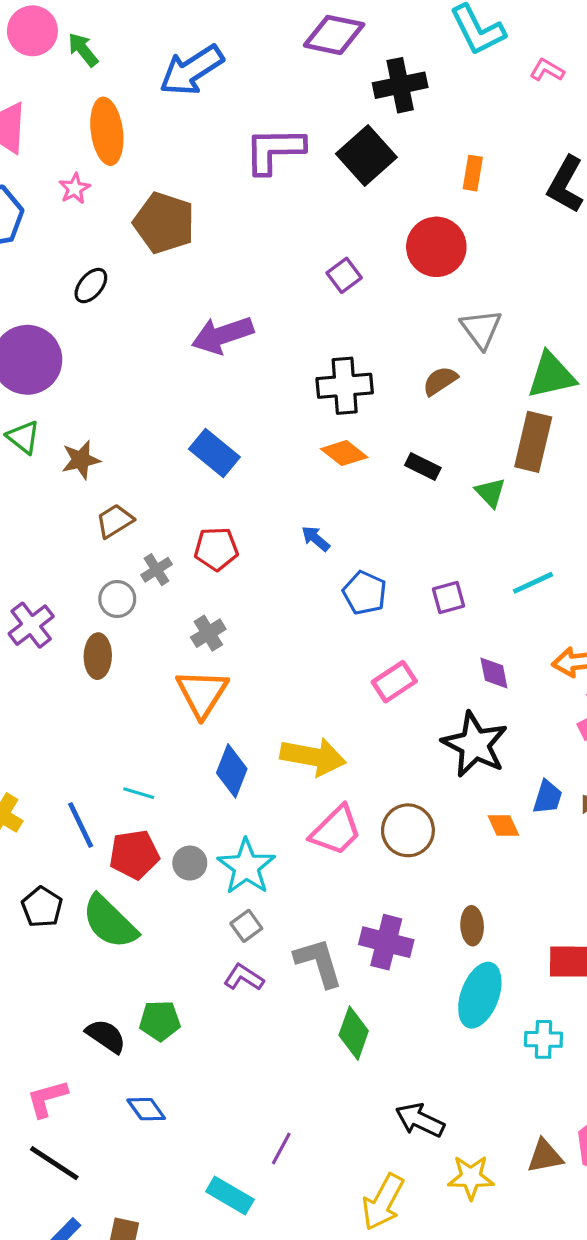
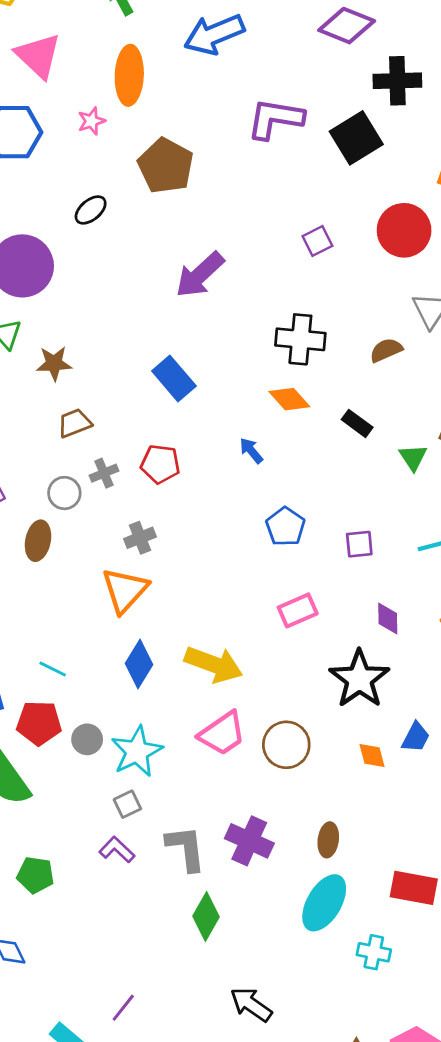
purple arrow: (222, 335) -> (200, 275), turned -34
blue arrow: (316, 539) -> (251, 451), moved

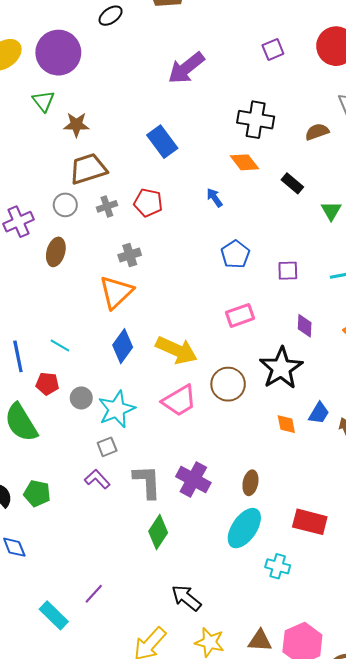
brown trapezoid: (75, 423) -> (88, 169), size x1.5
gray circle: (64, 493) -> (65, 205), moved
red pentagon: (39, 723) -> (47, 384), size x0.7
brown circle: (286, 745) -> (228, 384), moved

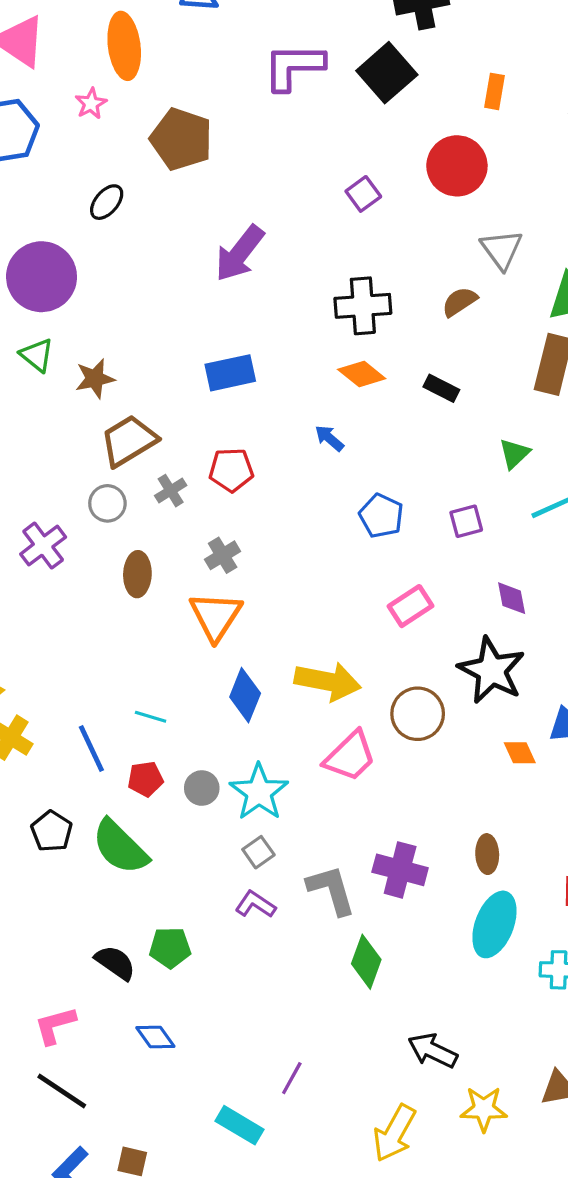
blue rectangle: (162, 142) -> (230, 373), turned -52
green triangle: (331, 211) -> (514, 454), moved, turned 30
brown ellipse: (56, 252) -> (137, 574), moved

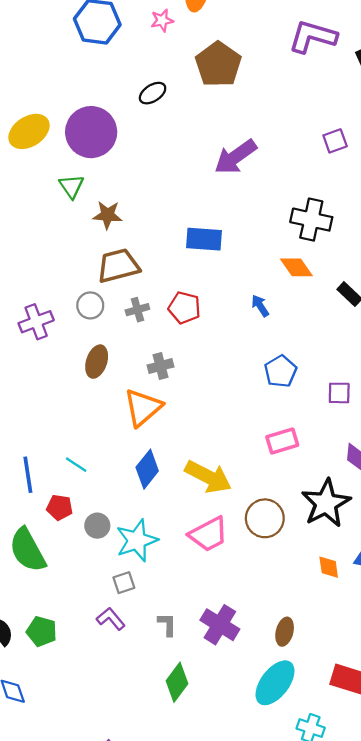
gray L-shape: (331, 890) -> (167, 624), size x0.6

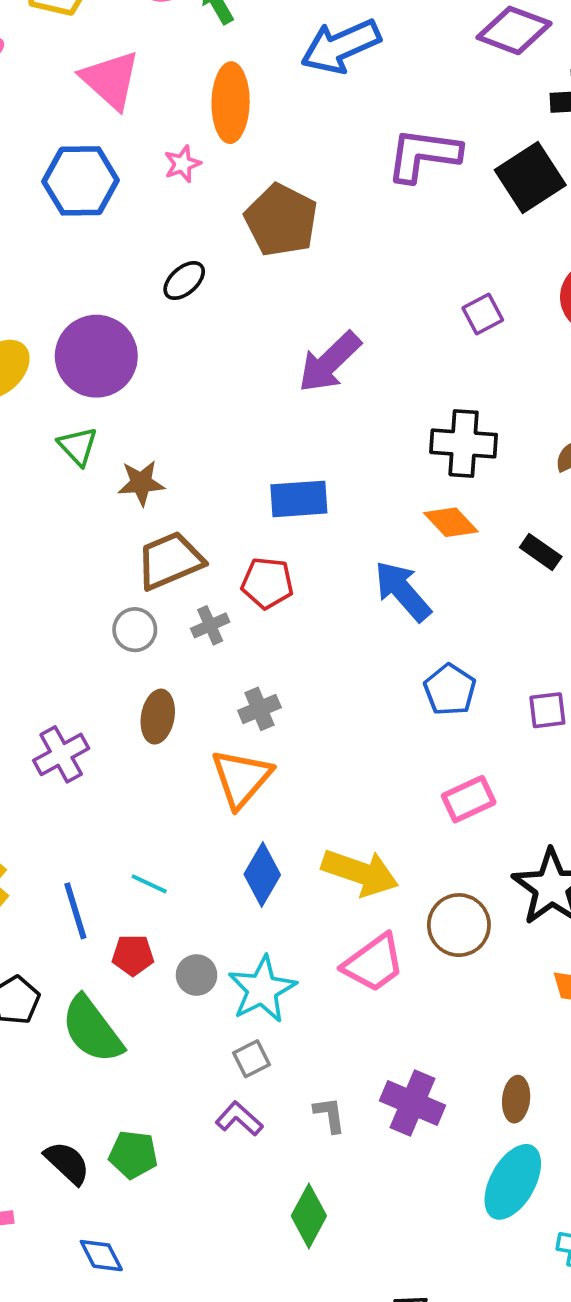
blue arrow: (260, 306) -> (403, 591), size x1.8
red pentagon: (184, 308) -> (267, 583), moved
purple cross: (36, 322) -> (61, 754), moved
green diamond: (177, 682) -> (309, 1216), moved

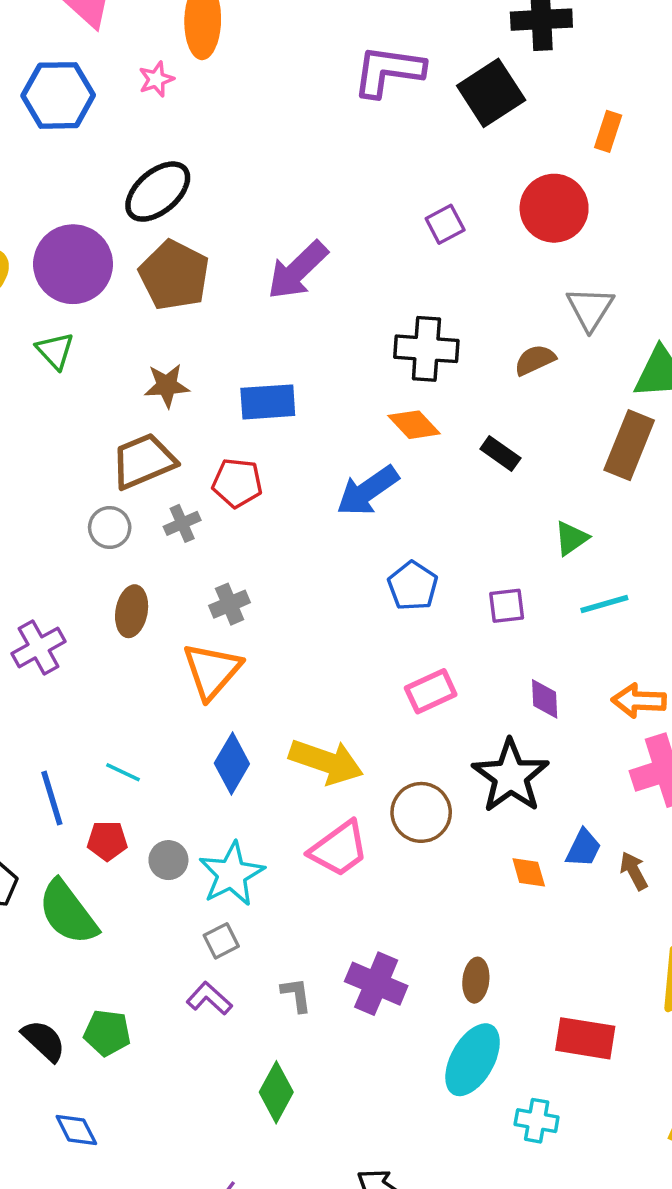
brown pentagon: (281, 220) -> (174, 275), moved
black ellipse: (184, 281) -> (158, 192), size x1.6
brown star: (141, 483) -> (167, 386), moved
blue arrow: (403, 591) -> (368, 491), turned -84

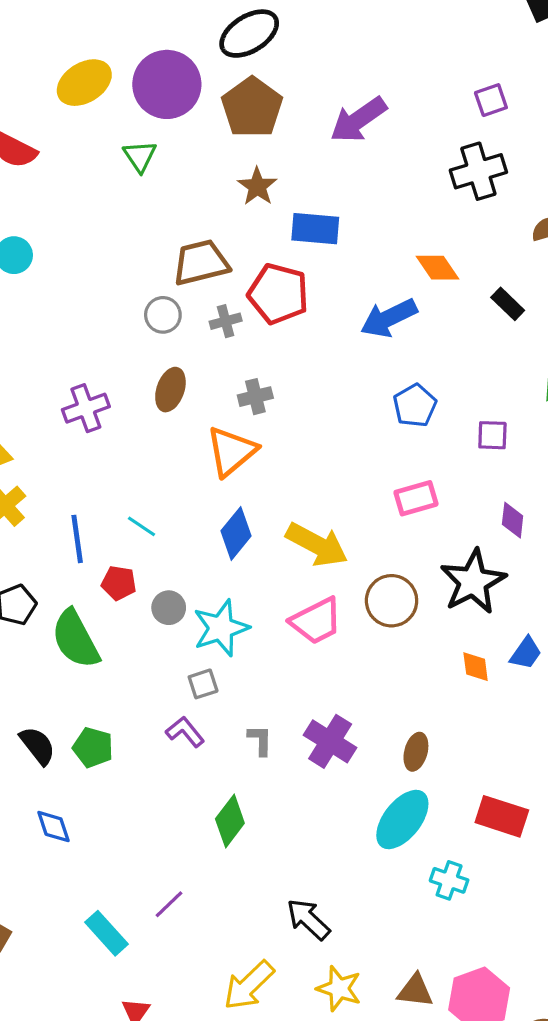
black cross: (426, 349) -> (478, 171), moved, turned -30
brown star: (167, 386) -> (257, 186), moved, turned 30
red pentagon: (237, 483) -> (278, 294), size x1.4

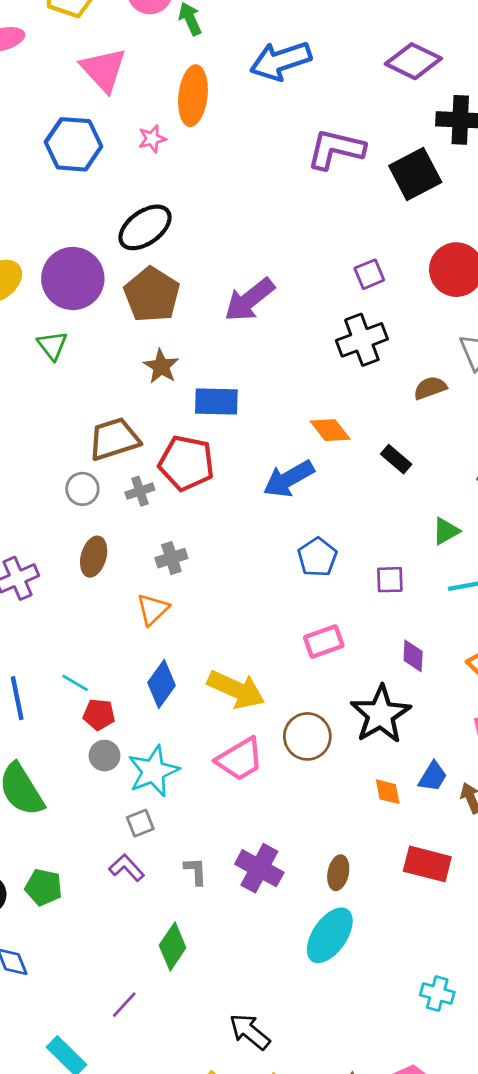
orange triangle: (231, 451) -> (153, 609), size x0.7
red pentagon: (119, 583) -> (99, 715), moved
red rectangle: (502, 816) -> (427, 864), moved
cyan cross: (449, 880) -> (437, 994), moved
purple line: (169, 904) -> (124, 1005), moved

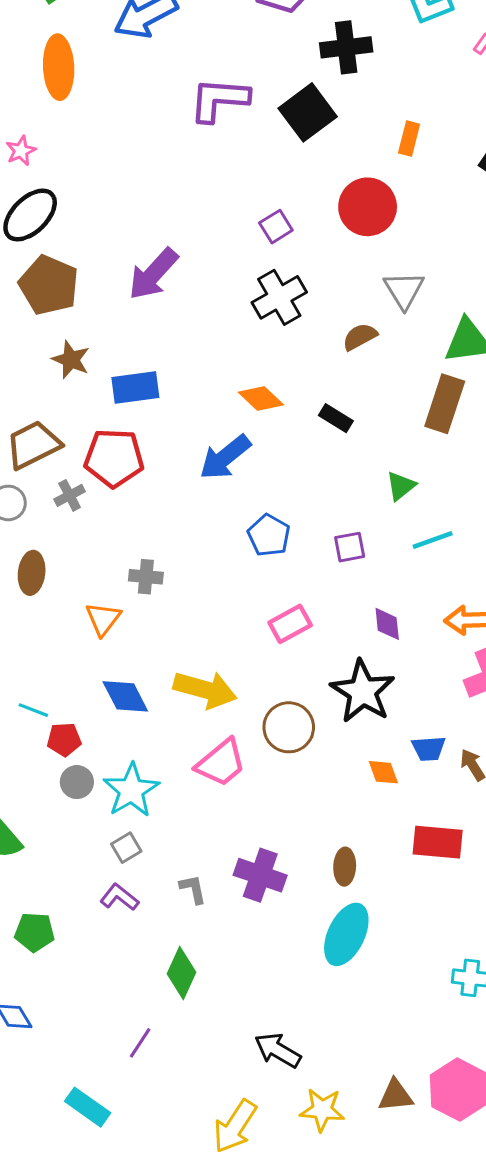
pink star: (152, 139) -> (21, 151), moved
gray cross: (171, 558) -> (146, 577), moved, turned 32
blue diamond: (162, 684) -> (125, 696), turned -54
blue trapezoid: (433, 776) -> (429, 748), turned 64

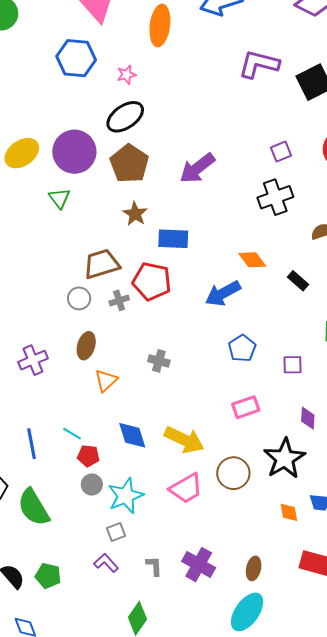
orange triangle: (103, 619) -> (106, 380), moved

